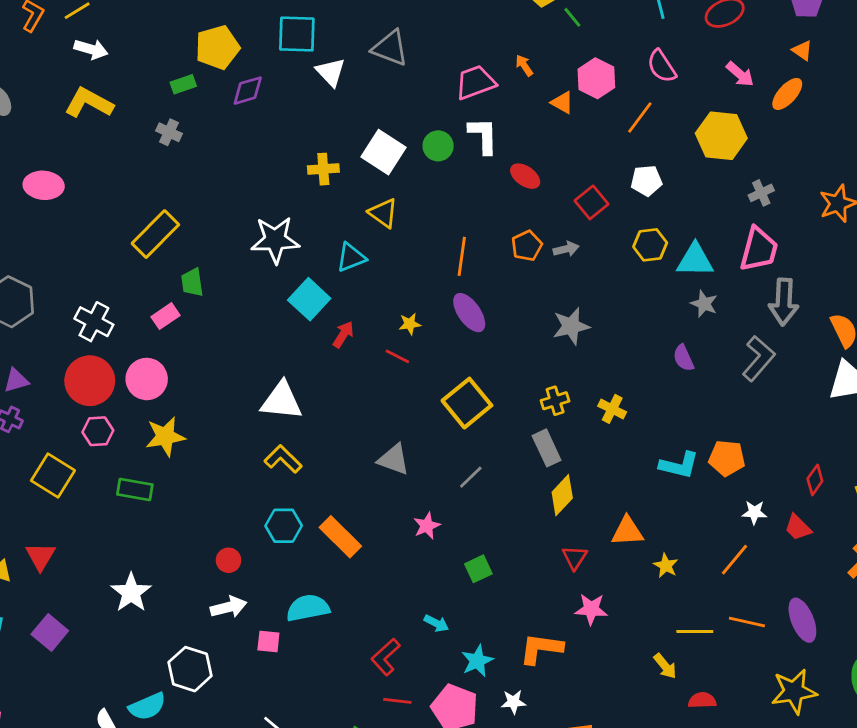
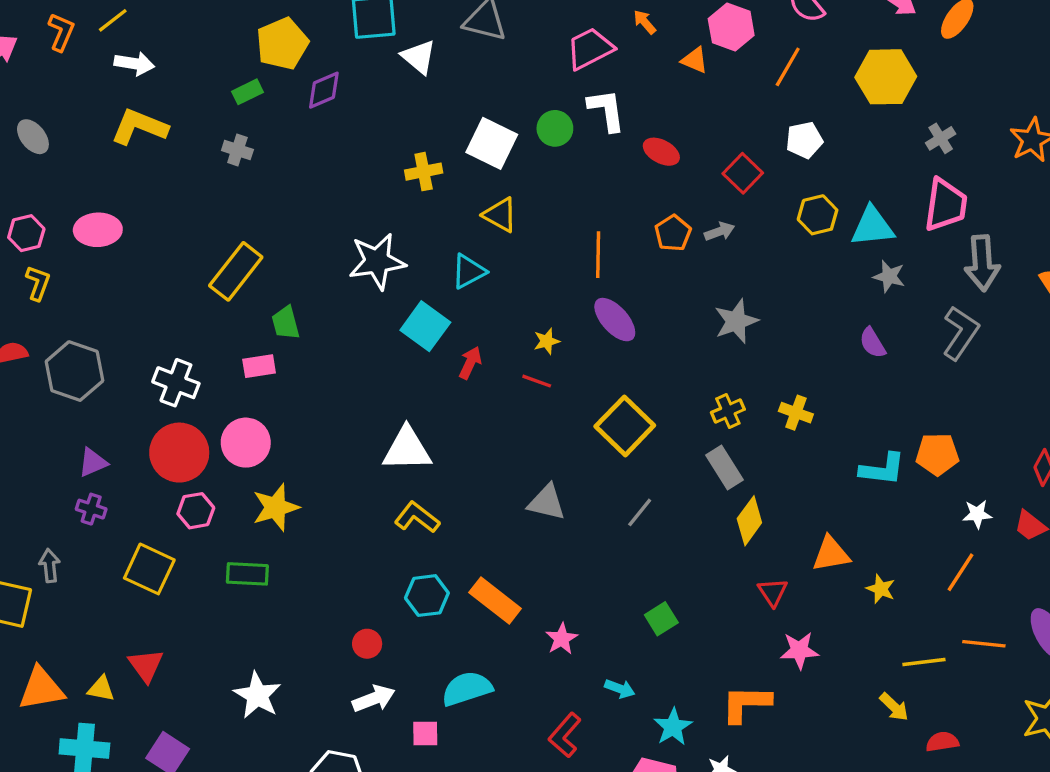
pink rectangle: (165, 316) -> (259, 366), turned 32
pink star: (427, 526) -> (562, 639), moved

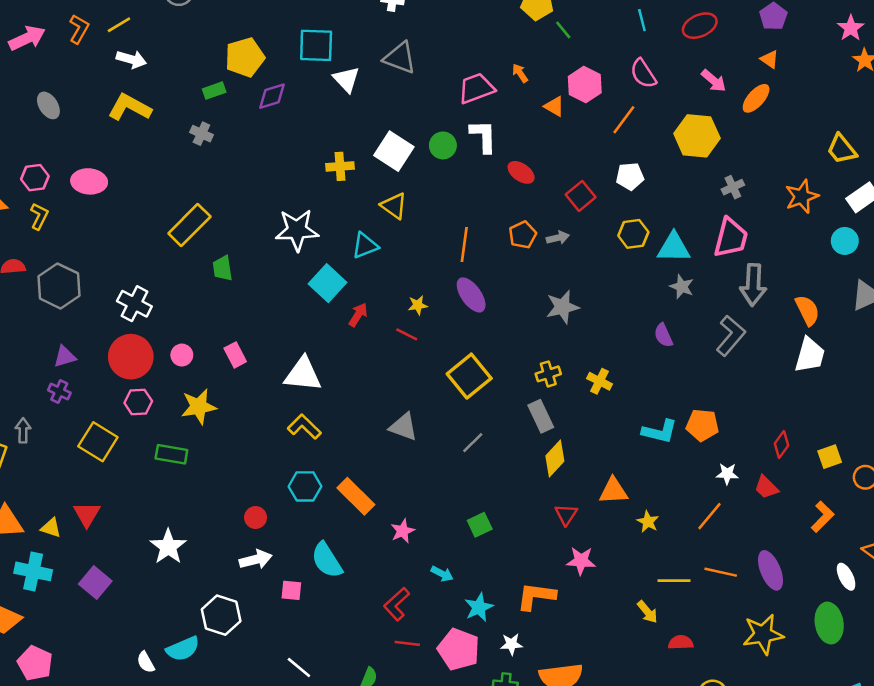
pink rectangle: (259, 366) -> (235, 355), moved, turned 65
pink circle: (246, 443) -> (182, 355), size x0.6
cyan semicircle: (467, 689) -> (327, 560), turned -111

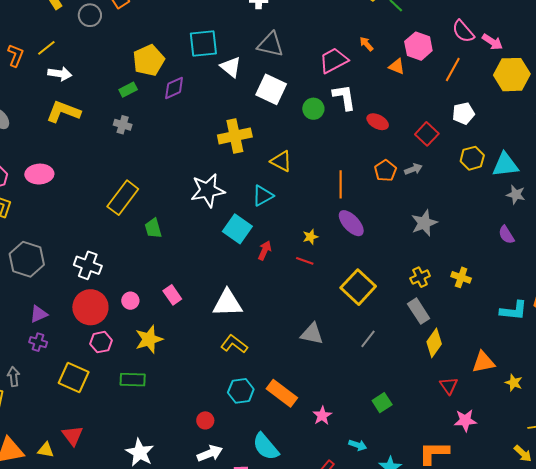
pink arrow: (714, 81) -> (492, 42), moved
white square: (394, 151) -> (271, 89), moved
yellow cross: (340, 166) -> (235, 136), size x1.5

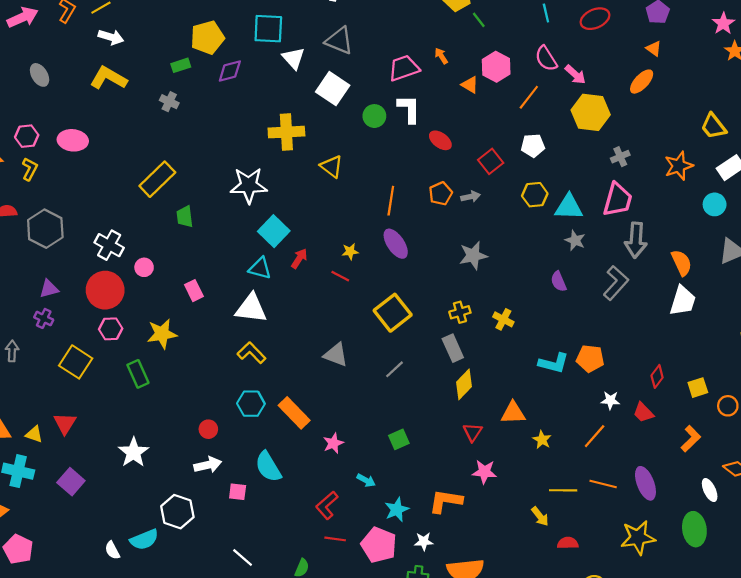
cyan triangle: (263, 196) -> (260, 268), moved, turned 35
pink circle: (130, 301) -> (144, 267), moved
green rectangle: (133, 380) -> (138, 374), turned 55

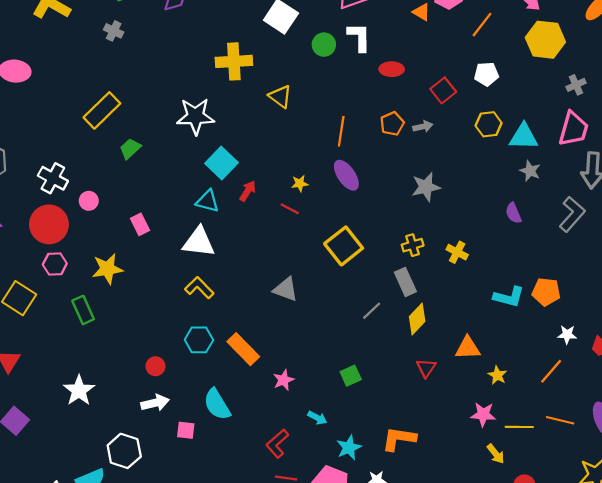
red ellipse: (440, 140) -> (392, 69), turned -35
green trapezoid: (185, 217) -> (130, 149), turned 55
gray line: (395, 369) -> (372, 311), moved
pink star: (484, 472) -> (483, 414), moved

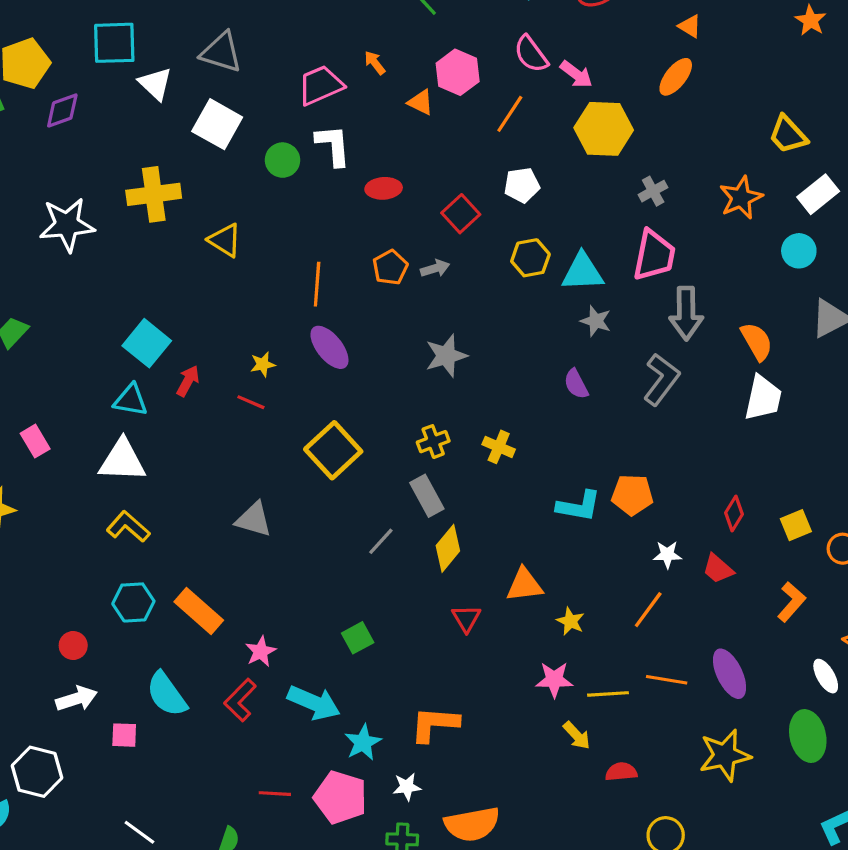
white star: (195, 116) -> (67, 225), moved
cyan arrow: (317, 418) -> (314, 703), size x1.8
red L-shape: (277, 444) -> (240, 700), moved

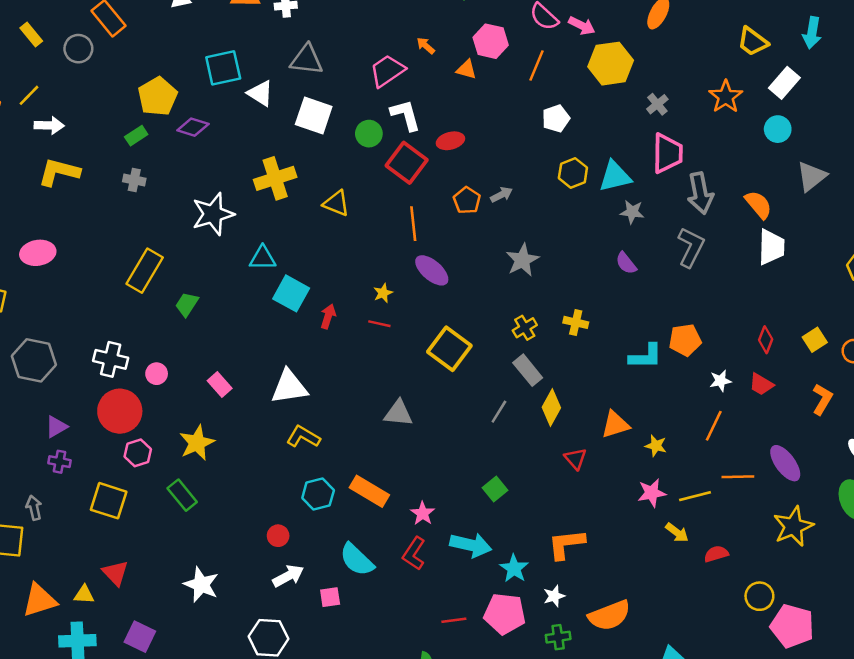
purple diamond: (62, 110) -> (193, 127), turned 48
red square: (461, 214) -> (407, 163), moved, size x1.4
cyan triangle: (131, 400) -> (263, 258), moved

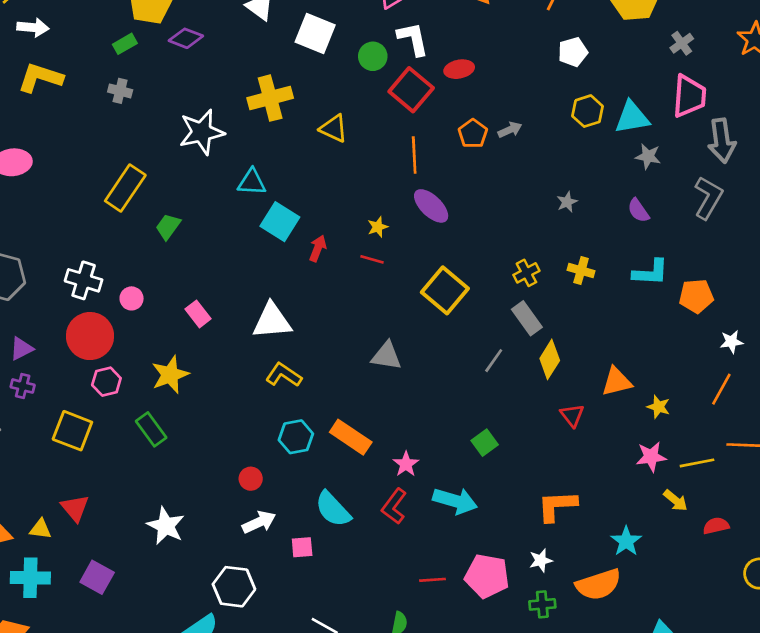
gray star: (522, 260) -> (567, 202), moved, size x0.6
cyan L-shape: (646, 356) -> (651, 272), moved
cyan star: (514, 568) -> (626, 541), moved

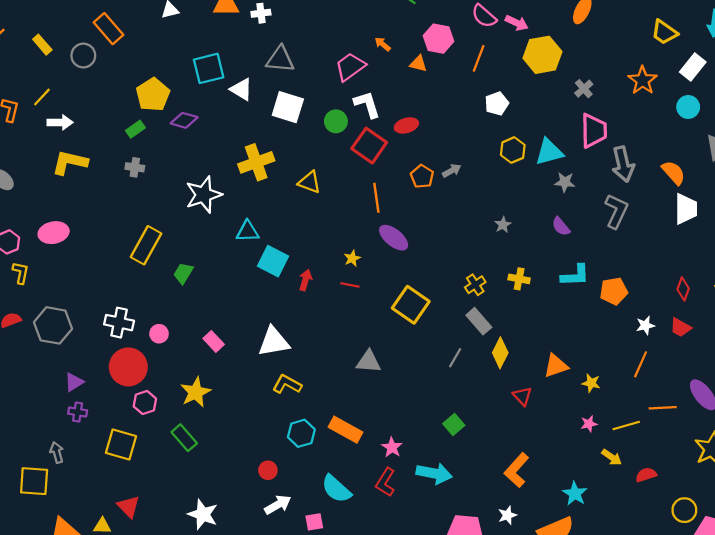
pink star: (651, 457) -> (589, 424), size x0.7
orange L-shape: (557, 506) -> (517, 470), turned -40

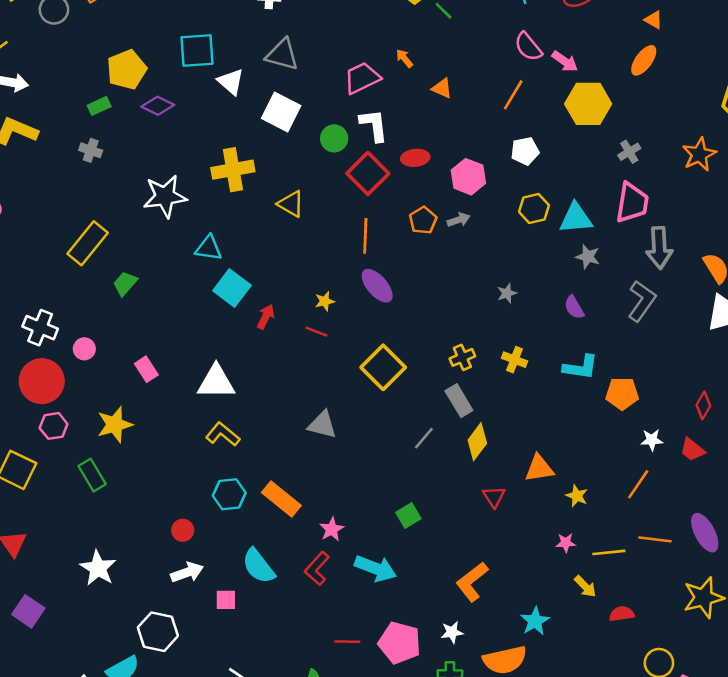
pink hexagon: (438, 39) -> (468, 177), moved

